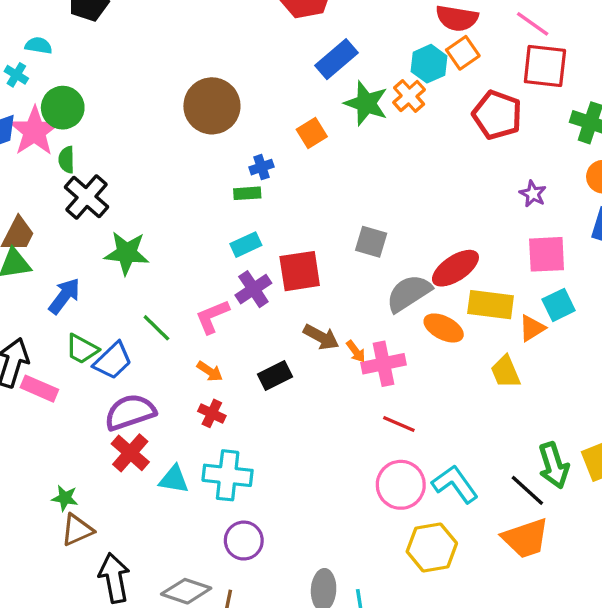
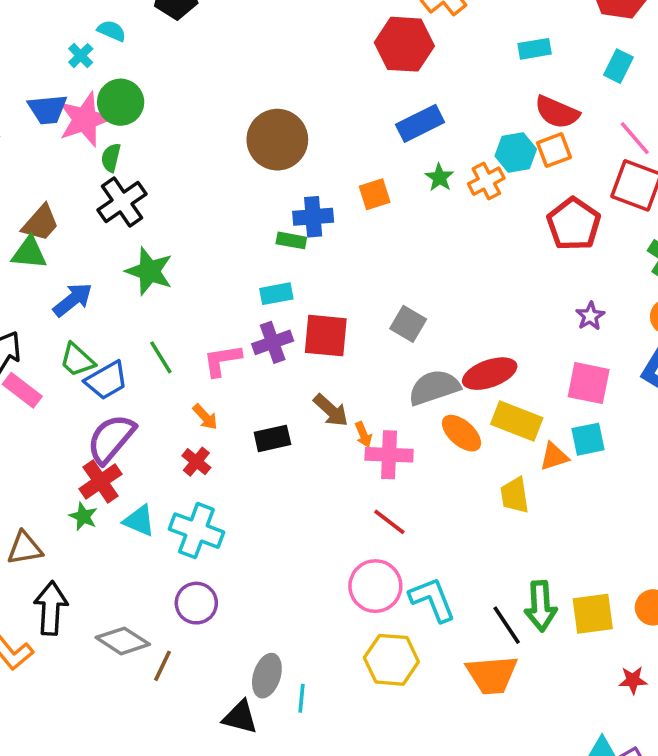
green star: (366, 103) -> (439, 177), size x0.6
blue cross: (261, 167) -> (313, 217), size x1.5
purple semicircle: (130, 412) -> (111, 439), turned -45
green star: (65, 498) -> (83, 516), moved

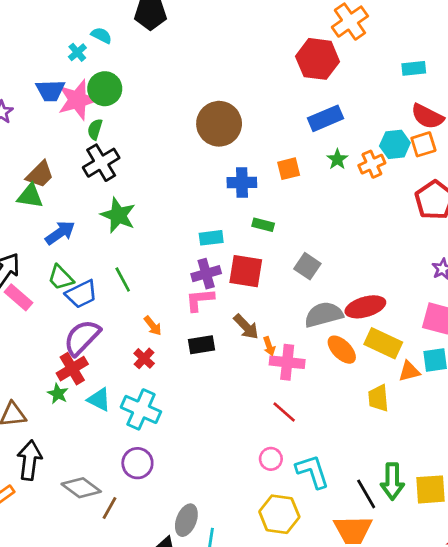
green rectangle: (291, 240) -> (263, 225), moved
pink L-shape: (222, 360) -> (200, 300), moved
pink circle: (375, 586) -> (271, 459), size x0.6

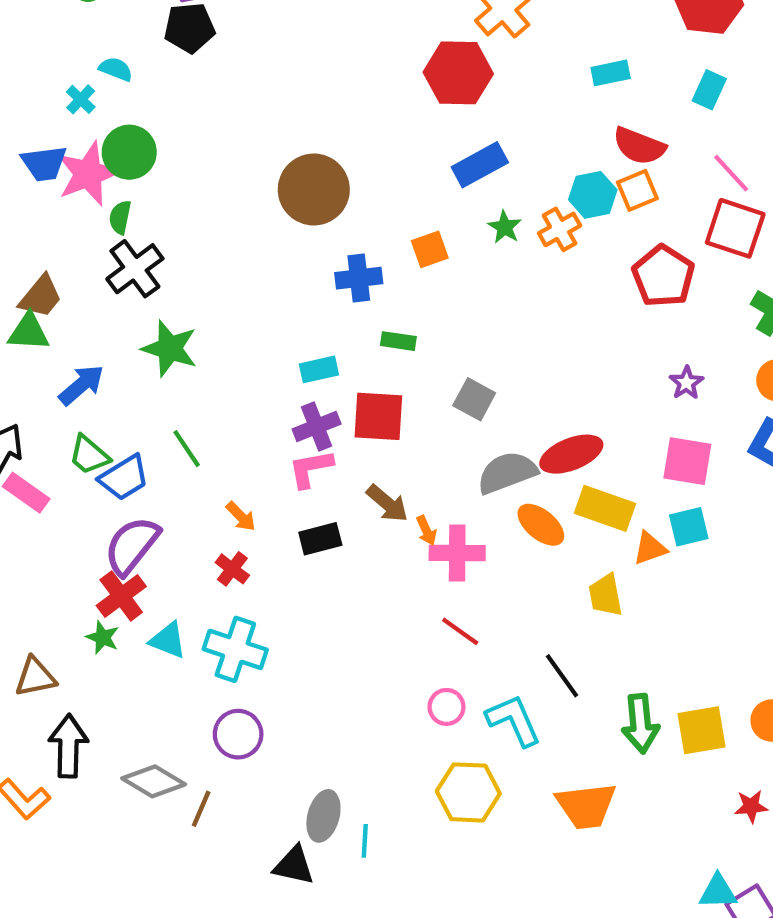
black line: (366, 494) -> (562, 676), moved

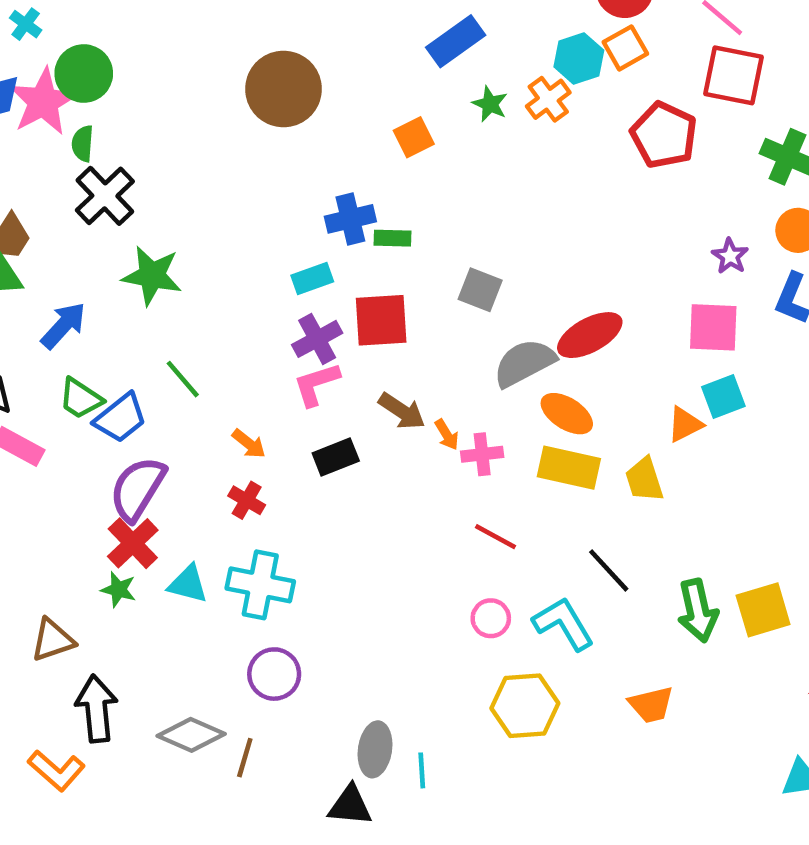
blue cross: (359, 278) -> (350, 219), moved
purple star: (686, 383) -> (730, 256), moved
yellow rectangle: (605, 508) -> (569, 468), moved
pink cross: (457, 553) -> (482, 454), size x0.7
orange trapezoid: (586, 806) -> (651, 705), size x0.7

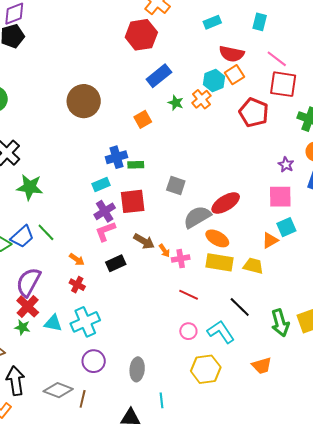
blue trapezoid: (120, 418) -> (22, 237), moved
yellow trapezoid: (644, 480) -> (253, 266), turned 125
cyan cross: (260, 585) -> (85, 322), turned -32
gray ellipse: (375, 749) -> (137, 369), moved

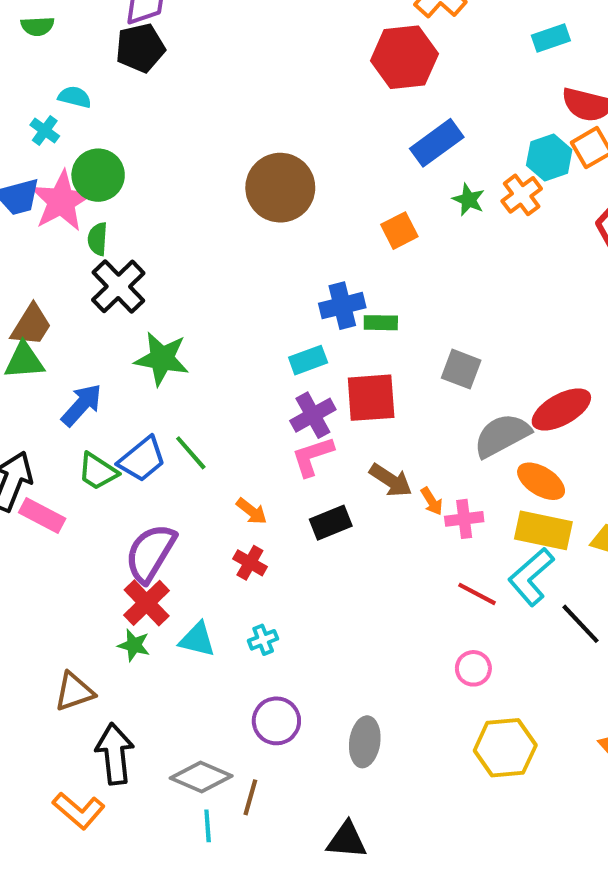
cyan cross: (85, 322) -> (263, 640), size x0.5
cyan L-shape: (221, 332) -> (531, 577), moved, turned -100
cyan line: (161, 400) -> (208, 826), moved

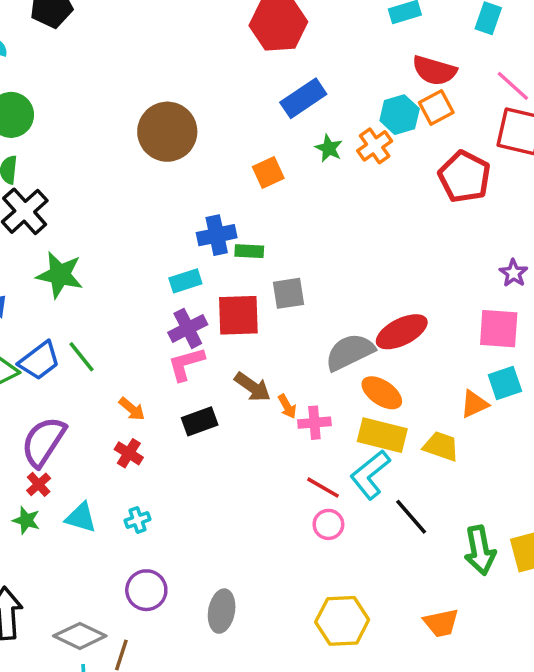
gray square: (461, 369) -> (288, 293), moved, turned -32
red cross: (147, 603) -> (39, 484), size x0.6
pink circle: (473, 668) -> (328, 524), moved

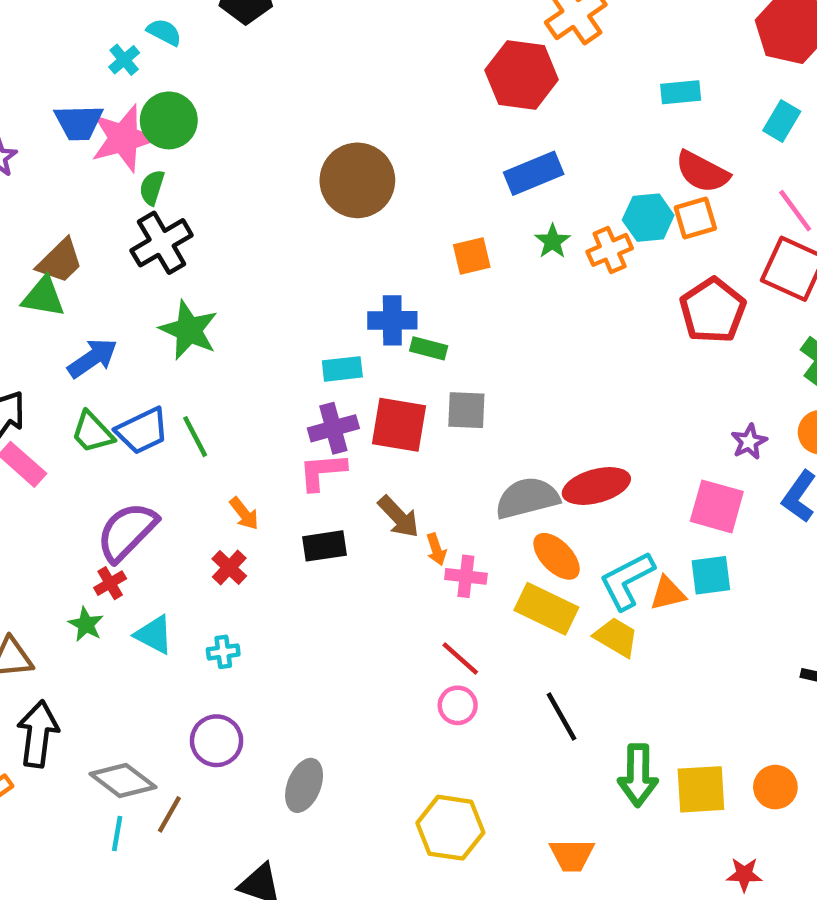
cyan L-shape: (370, 475) -> (627, 580), moved

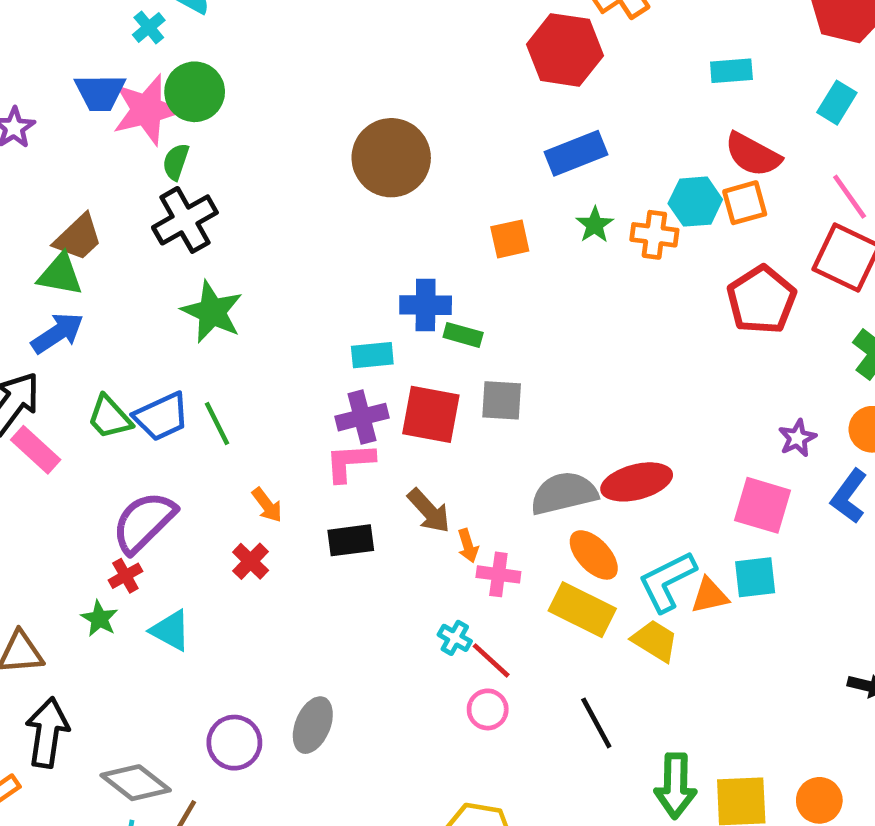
orange cross: (610, 250) -> (654, 235), turned 30
blue arrow: (92, 358) -> (58, 333), moved
cyan cross: (223, 652) -> (455, 638), moved, turned 36
gray ellipse: (304, 785) -> (313, 725), moved

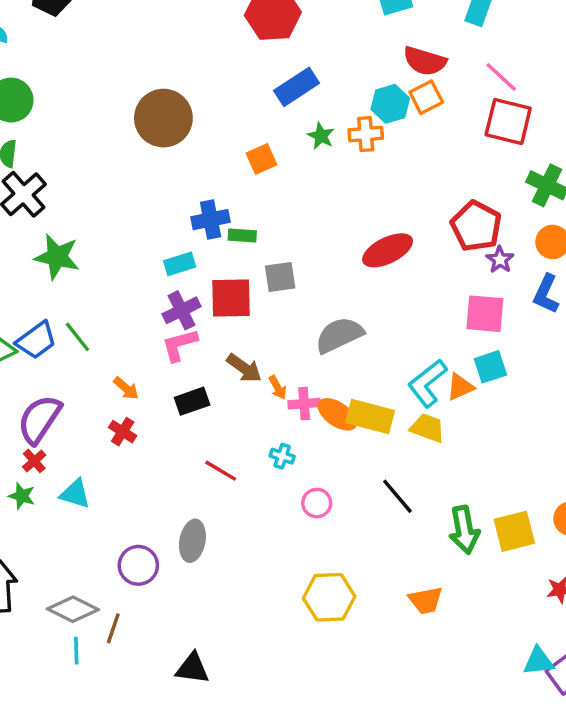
red pentagon: (761, 300) -> (476, 226), moved
red ellipse: (637, 482) -> (388, 250), moved
orange ellipse: (594, 555) -> (337, 414), moved
red line: (491, 660) -> (221, 471), moved

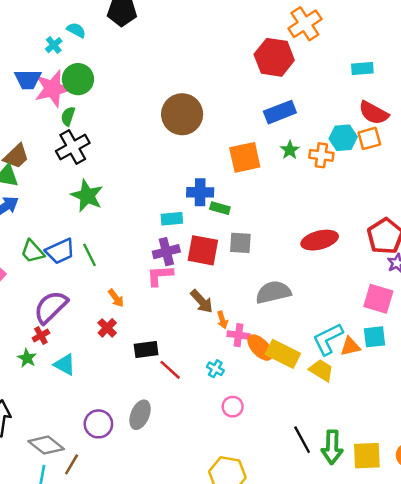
orange square: (262, 159) -> (245, 157), size x1.5
black rectangle: (192, 401) -> (146, 349), moved
black line: (397, 496) -> (302, 440), moved

